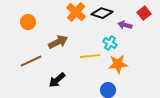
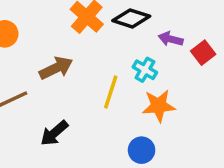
red square: (144, 13) -> (203, 53), moved
yellow line: (90, 56) -> (111, 92), turned -66

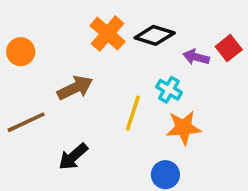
red square: (203, 53) -> (229, 48), moved

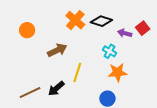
yellow line: (133, 113) -> (77, 72), moved
brown line: (26, 122) -> (30, 93), moved

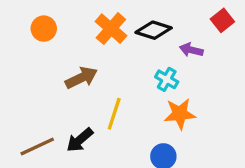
red square: (143, 28) -> (222, 20), moved
orange circle: (27, 30) -> (44, 29), moved

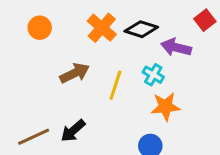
purple arrow: (191, 50) -> (176, 47), size x1.4
yellow line: (114, 114) -> (115, 85), moved

